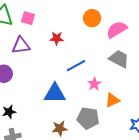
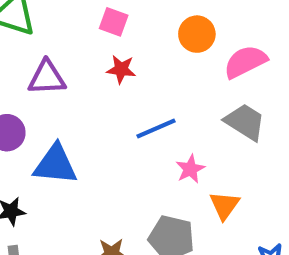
pink square: (28, 18) -> (114, 22), moved
blue triangle: (55, 93) -> (55, 165), moved
orange triangle: (112, 100) -> (224, 205), turned -35

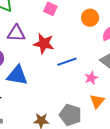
red star: (121, 69) -> (44, 44), moved, size x1.5
pink star: (190, 169) -> (91, 78), moved

